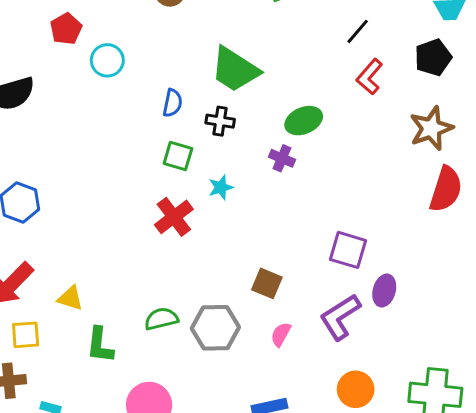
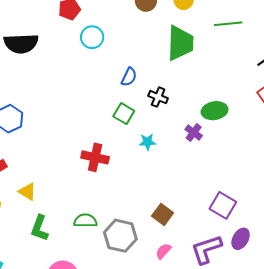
green trapezoid: (235, 69) -> (180, 43), moved, turned -135
red cross: (174, 217) -> (95, 157), moved, turned 36

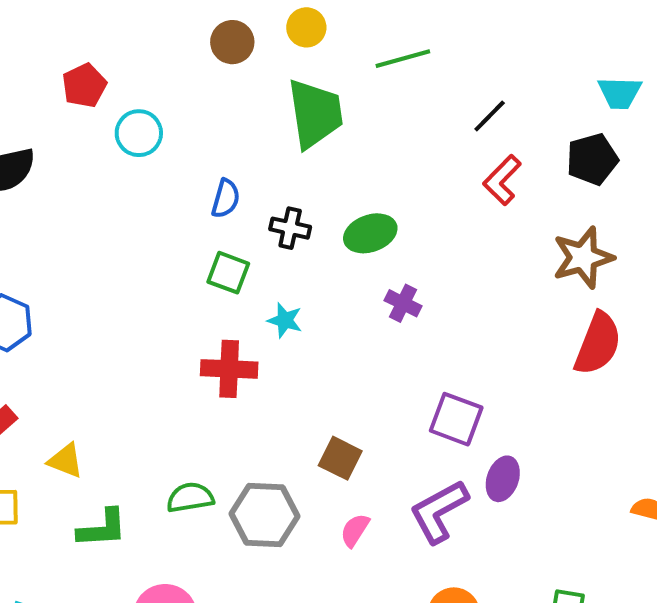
green ellipse: (215, 111) -> (370, 233), moved
purple cross: (194, 132) -> (403, 303), moved
cyan star: (147, 142) -> (285, 320), turned 30
red cross: (95, 157) -> (229, 369), moved
green L-shape: (40, 228) -> (102, 528), turned -104

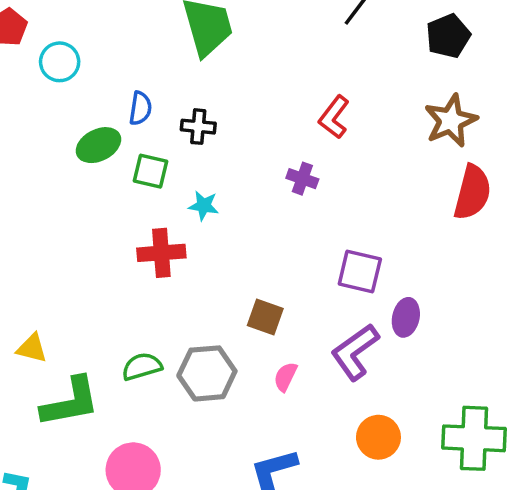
red L-shape: (502, 180) -> (334, 117), moved
green ellipse: (370, 233) -> (98, 145), moved
green L-shape: (102, 528) -> (70, 402), size x1.4

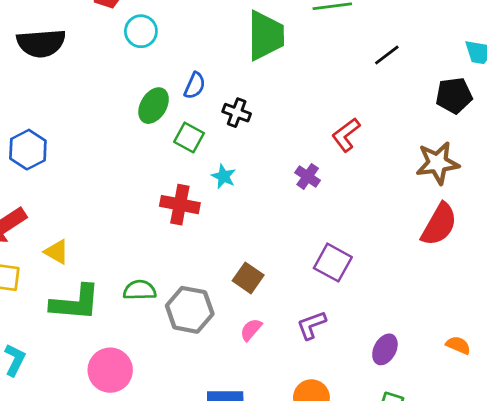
green ellipse: (98, 145) -> (154, 106), turned -48
purple ellipse: (406, 317) -> (385, 349), moved
purple L-shape: (355, 352) -> (311, 325), size x0.7

